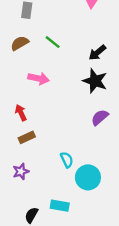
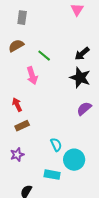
green line: (53, 42) -> (44, 56), moved
pink arrow: (39, 79) -> (32, 76), turned 60
cyan rectangle: (60, 206) -> (52, 175), moved

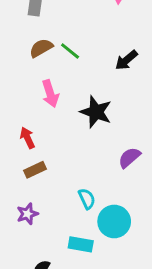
brown semicircle: (16, 46) -> (41, 48), moved
green line: (44, 56) -> (70, 51), moved
black star: (80, 78) -> (96, 112), moved
purple semicircle: (84, 109) -> (129, 158), moved

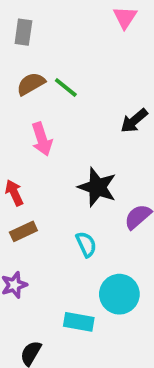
black arrow: (126, 60) -> (134, 121), moved
black star: (96, 112) -> (97, 187), moved
cyan semicircle: (87, 199) -> (86, 244), moved

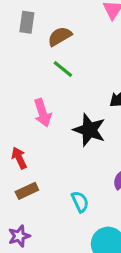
brown semicircle: (31, 84) -> (60, 36), moved
black star: (97, 187) -> (89, 130), moved

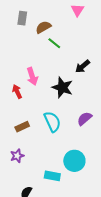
green line: (63, 69) -> (54, 43), moved
red arrow: (19, 158) -> (17, 91), moved
cyan semicircle: (80, 202) -> (52, 122), moved, size x1.5

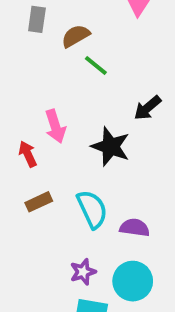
purple semicircle: (84, 119) -> (135, 228), moved, turned 49
brown rectangle: (22, 127) -> (39, 202), moved
purple star: (17, 156) -> (83, 272), moved

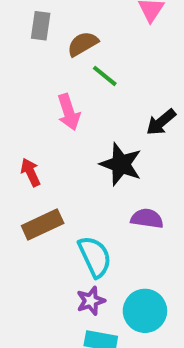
pink arrow: (55, 126) -> (69, 112), moved
brown rectangle: (39, 202) -> (43, 225), size x1.4
cyan semicircle: (92, 209) -> (95, 257), moved
purple semicircle: (135, 228) -> (147, 218), moved

